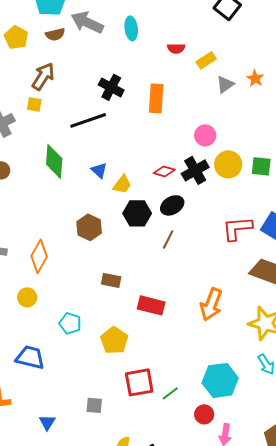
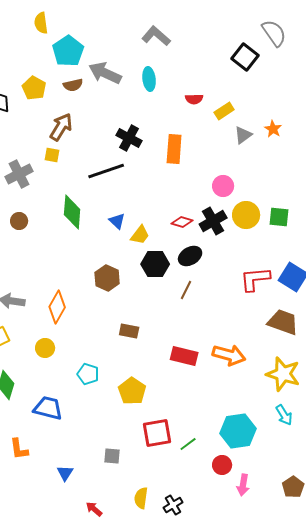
orange arrow: (211, 304) -> (229, 355), turned -96
red rectangle: (151, 305) -> (184, 356), moved

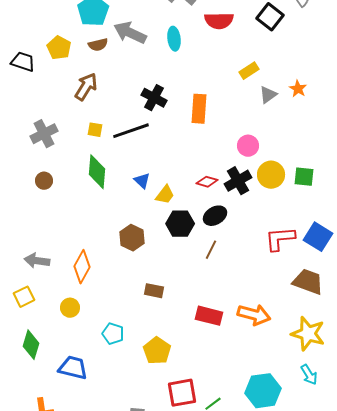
red semicircle: (194, 99) -> (219, 21), moved, size x1.6
yellow square: (52, 155) -> (95, 130), moved

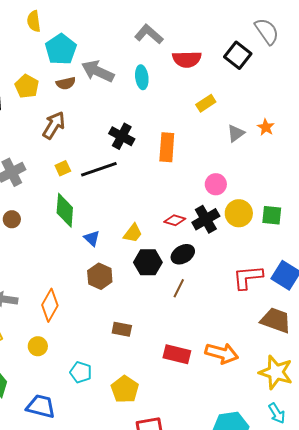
yellow rectangle: (249, 71) -> (206, 103), moved
yellow square: (95, 130) -> (63, 168), turned -35
blue triangle: (142, 181) -> (92, 238), moved

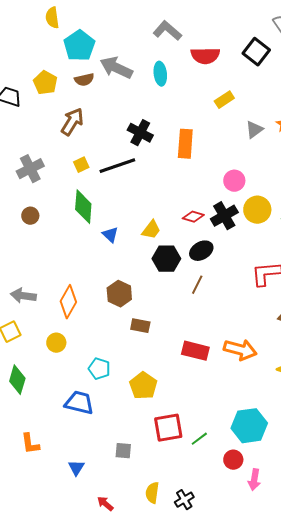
brown hexagon: (100, 276) -> (119, 294), moved
blue trapezoid: (41, 406) -> (79, 403), moved

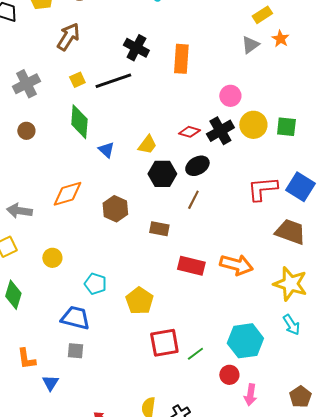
yellow rectangle: (224, 100) -> (262, 15), moved
orange diamond: (68, 302) -> (67, 194), moved, turned 44
brown rectangle: (140, 326) -> (159, 229), moved
gray square: (123, 451) -> (75, 351), moved
blue triangle: (76, 468) -> (50, 383), moved

